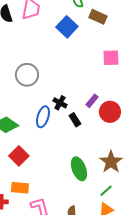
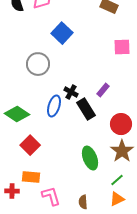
blue square: (67, 27) -> (62, 33), moved
red circle: (110, 112) -> (121, 124), moved
black rectangle: (75, 120) -> (86, 109), size x1.5

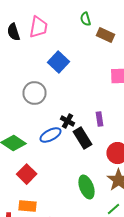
purple rectangle: (103, 90) -> (100, 119), turned -48
blue ellipse: (54, 106) -> (50, 135), turned 45

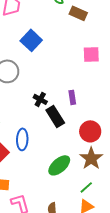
blue ellipse: (50, 135) -> (22, 139), moved, turned -60
green ellipse: (86, 187) -> (59, 165), turned 70

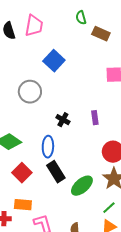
black rectangle: (55, 116) -> (56, 172), moved
blue ellipse: (22, 139) -> (48, 147), moved

